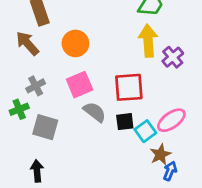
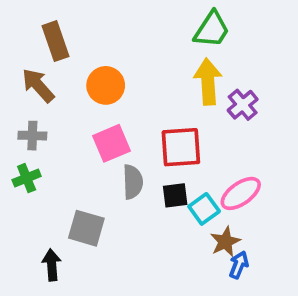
gray cross: (36, 86) -> (32, 136), moved, turned 30
gray semicircle: (95, 112) -> (133, 182), turned 50
gray square: (45, 127) -> (86, 228), moved

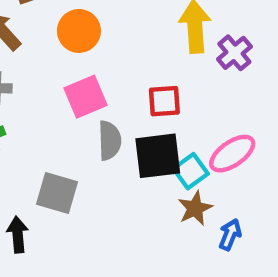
red square: (181, 147) -> (164, 101), size x0.7
black square: (175, 195) -> (158, 156), size x1.6
brown star: (225, 242) -> (195, 208), moved

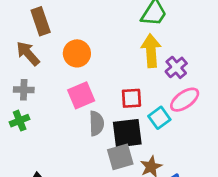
pink ellipse: (232, 154) -> (185, 100), moved
cyan square: (191, 171) -> (159, 118), moved
gray square: (57, 193) -> (120, 157), moved, turned -32

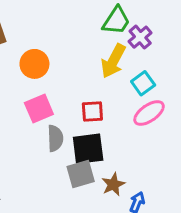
yellow arrow: (151, 51) -> (113, 61), turned -148
purple cross: (176, 67) -> (140, 37), moved
cyan square: (159, 118) -> (143, 83), moved

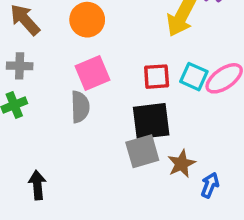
cyan square: (143, 83) -> (194, 77), moved, turned -30
gray semicircle: (55, 138) -> (80, 107), moved

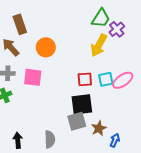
pink square: (93, 73) -> (33, 77), moved, turned 30
cyan square: (194, 77) -> (106, 79), turned -35
gray semicircle: (80, 107) -> (50, 139), moved

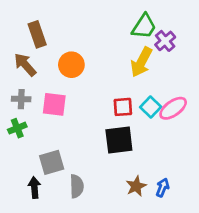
cyan square: (106, 79) -> (151, 107), turned -35
gray square: (77, 121) -> (52, 162), moved
brown star: (99, 128) -> (136, 186), moved

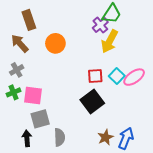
purple cross: (165, 41) -> (100, 25), moved
gray cross: (21, 99) -> (17, 70), turned -32
pink square: (54, 104) -> (33, 95), moved
black square: (119, 140) -> (92, 102), turned -30
blue arrow: (163, 188) -> (126, 138), size x1.5

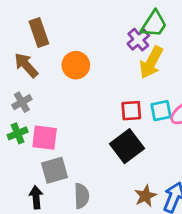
cyan square: (117, 76) -> (161, 111), turned 35

